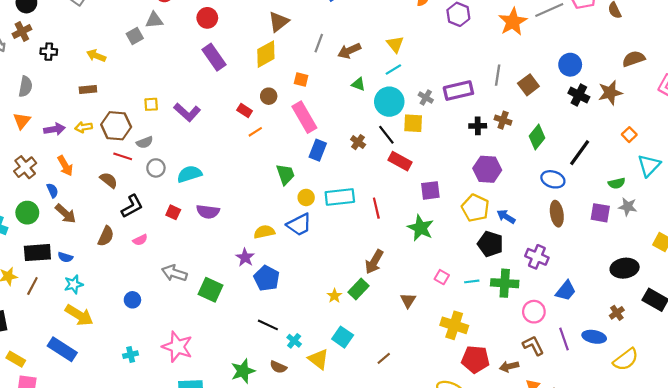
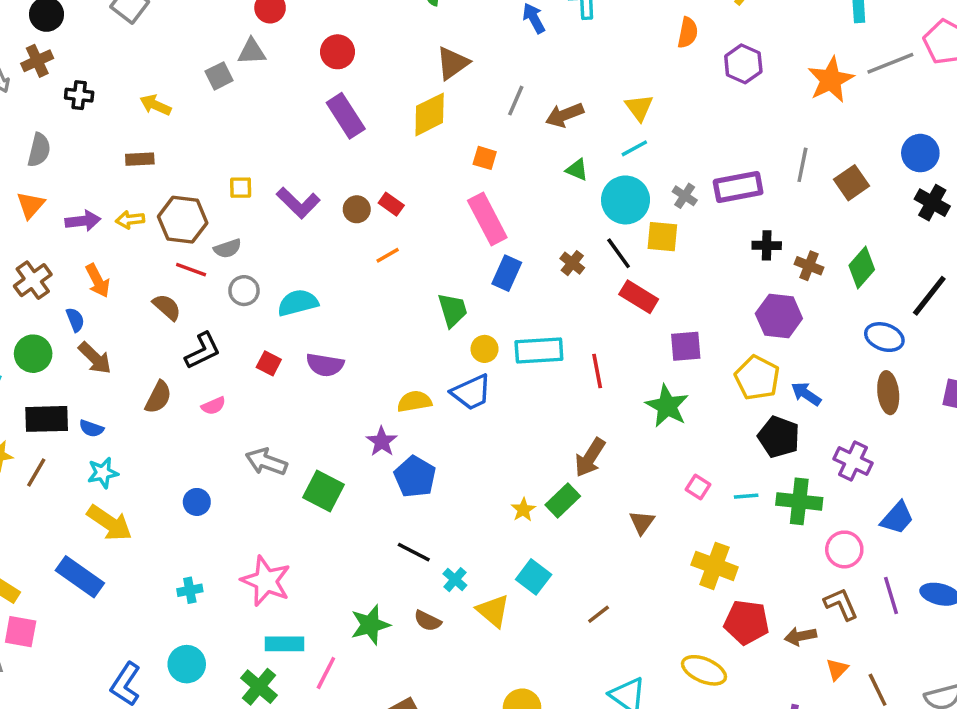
brown circle: (269, 96) -> (357, 209), moved
brown cross: (503, 120) -> (809, 266), moved
orange line: (255, 132) -> (388, 255), moved

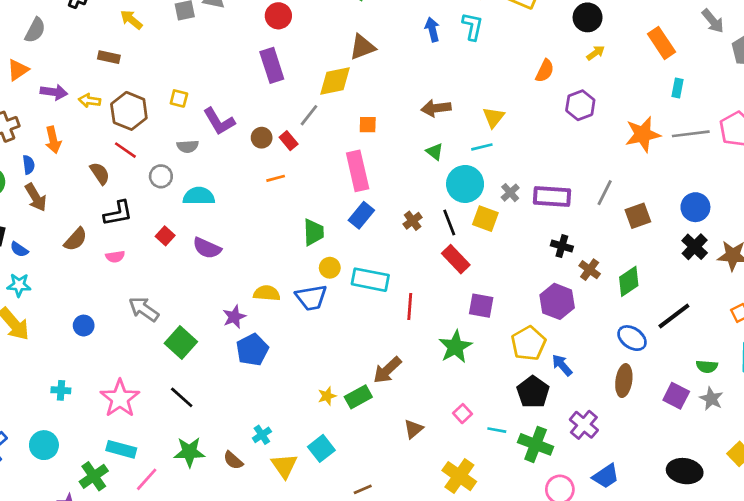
gray line: (516, 101) -> (309, 115), moved
orange square: (485, 158) -> (368, 125), turned -30
gray semicircle: (228, 248) -> (188, 146), moved
black line: (414, 552) -> (182, 397), moved

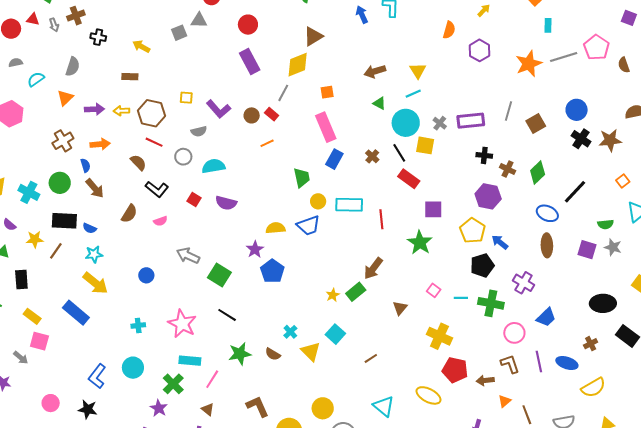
orange arrow: (53, 140) -> (100, 144), turned -72
black L-shape: (118, 213) -> (157, 189), turned 60
black pentagon: (533, 392) -> (482, 265), turned 30

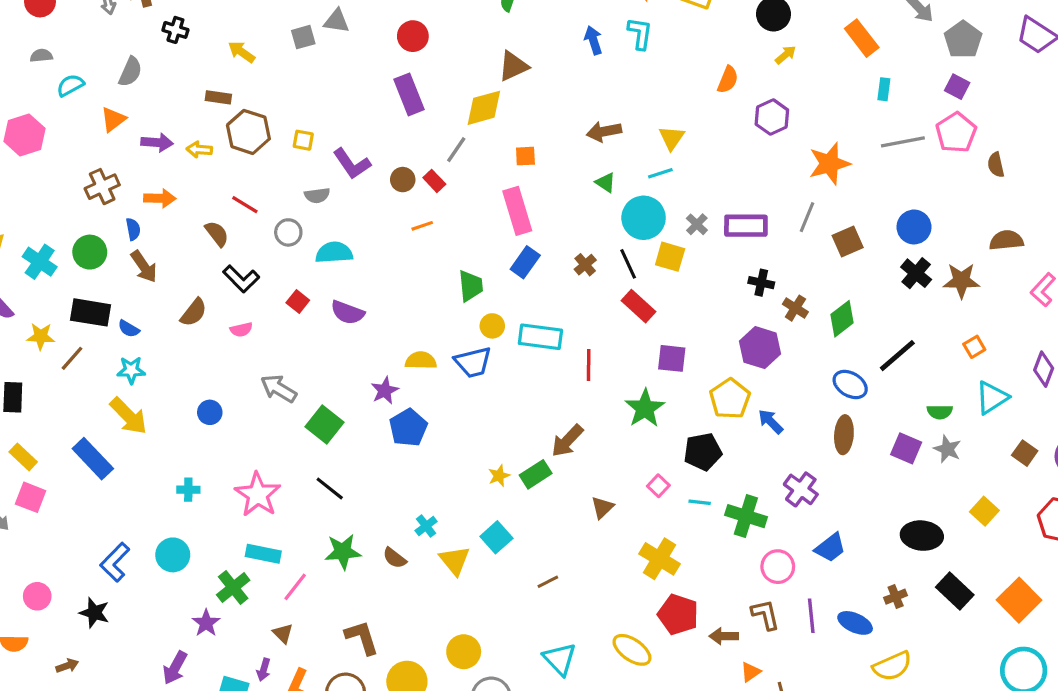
purple square: (629, 18) -> (957, 87), moved
orange star: (529, 64) -> (829, 164), moved
brown hexagon: (152, 113) -> (248, 132), moved
black pentagon: (482, 265) -> (703, 452), moved

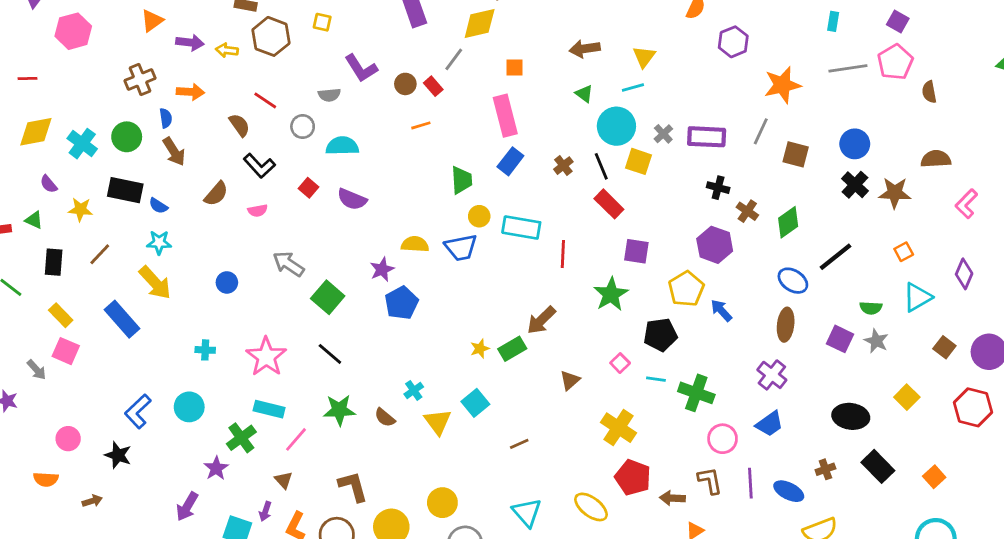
yellow square: (303, 140) -> (322, 22), moved
brown square: (848, 241) -> (796, 154), turned 36
brown line: (72, 358) -> (100, 254), moved
purple cross: (801, 489) -> (772, 375), moved
orange square: (1019, 600) -> (934, 477), size x0.6

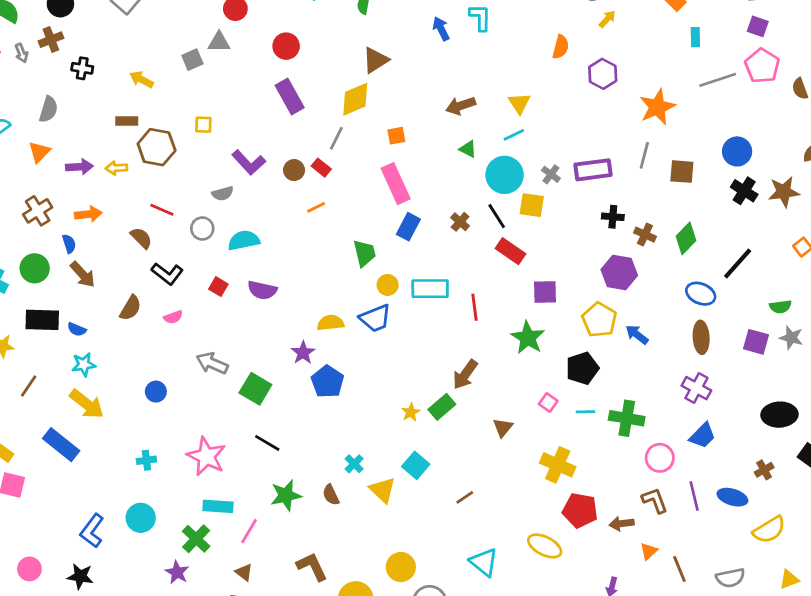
brown semicircle: (385, 418) -> (331, 495), turned 35

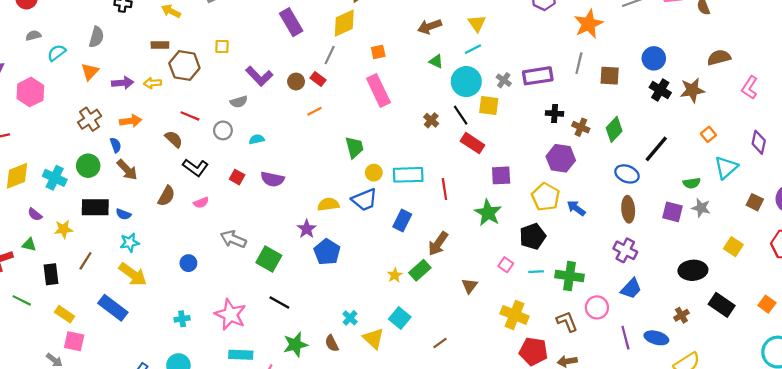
blue rectangle: (408, 227) -> (402, 221), moved
cyan semicircle: (244, 240) -> (257, 139), size x0.6
brown L-shape: (655, 500) -> (567, 322), moved

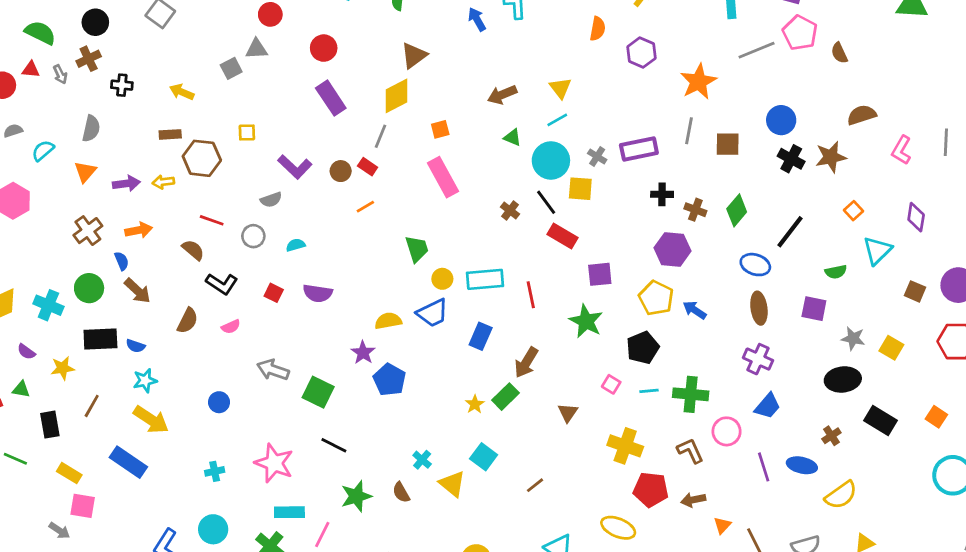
gray star: (701, 208) -> (853, 338), moved

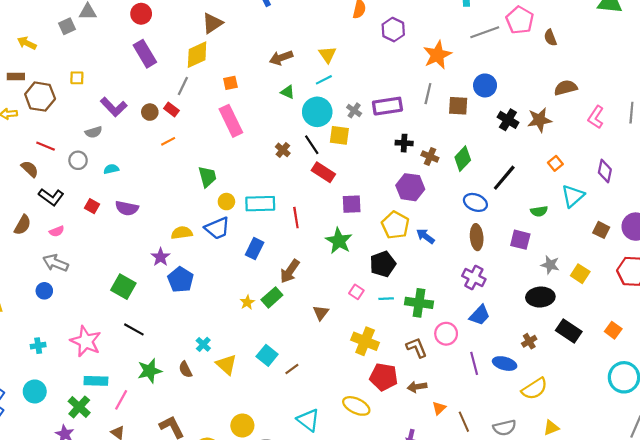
blue circle: (781, 120) -> (485, 85), moved
gray arrow: (273, 370) -> (55, 263), moved
cyan square: (484, 457) -> (267, 355), moved

